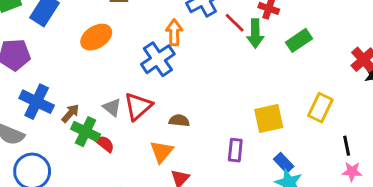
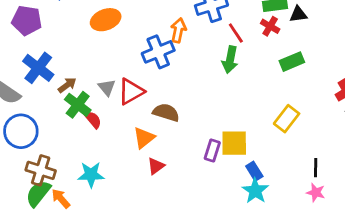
green arrow: (255, 34) -> (230, 60), moved
yellow rectangle: (320, 108) -> (287, 119), moved
yellow square: (269, 118) -> (234, 143), moved
brown semicircle: (179, 121) -> (166, 113), size x1.4

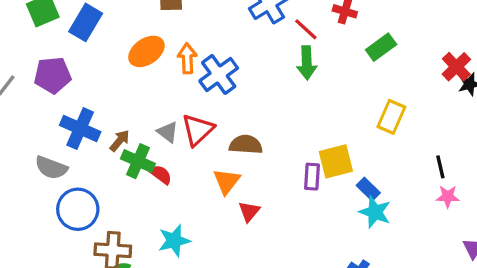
orange arrow: (178, 30) -> (187, 58), moved

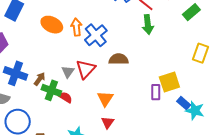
orange ellipse: (146, 51) -> (52, 25), turned 65
gray triangle: (168, 132) -> (68, 72), turned 32
brown semicircle: (246, 145) -> (119, 59), moved
blue rectangle: (368, 189) -> (184, 103), moved
red triangle: (249, 211) -> (108, 122), moved

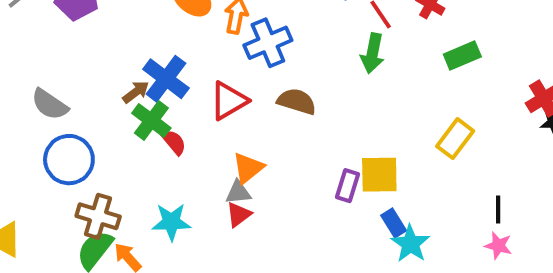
gray triangle: (68, 72) -> (238, 192), moved, turned 32
blue cross: (16, 73) -> (166, 79), moved

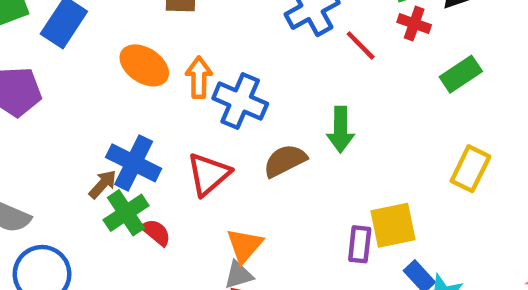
blue cross: (268, 43) -> (240, 101), turned -33
green arrow: (372, 53) -> (340, 130), moved
brown semicircle: (297, 101) -> (285, 161), turned -33
green cross: (151, 121) -> (126, 213), turned 30

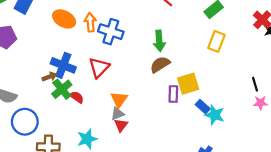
brown semicircle: (285, 161) -> (160, 64), moved
yellow rectangle: (470, 169) -> (216, 41), moved
brown arrow: (103, 184) -> (50, 77), turned 32

